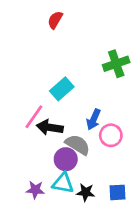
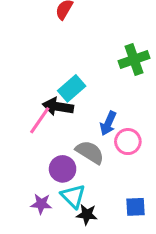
black arrow: (50, 127) -> (58, 107), moved
purple circle: (66, 159) -> (63, 169), moved
cyan triangle: (63, 183) -> (73, 196), turned 35
black star: (86, 192) -> (87, 214), moved

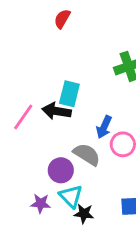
cyan rectangle: (72, 88) -> (69, 94), turned -35
pink line: (40, 120) -> (23, 117), moved

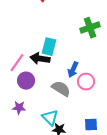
purple circle: (61, 170) -> (26, 81), moved
purple star: (41, 203) -> (19, 108), moved

